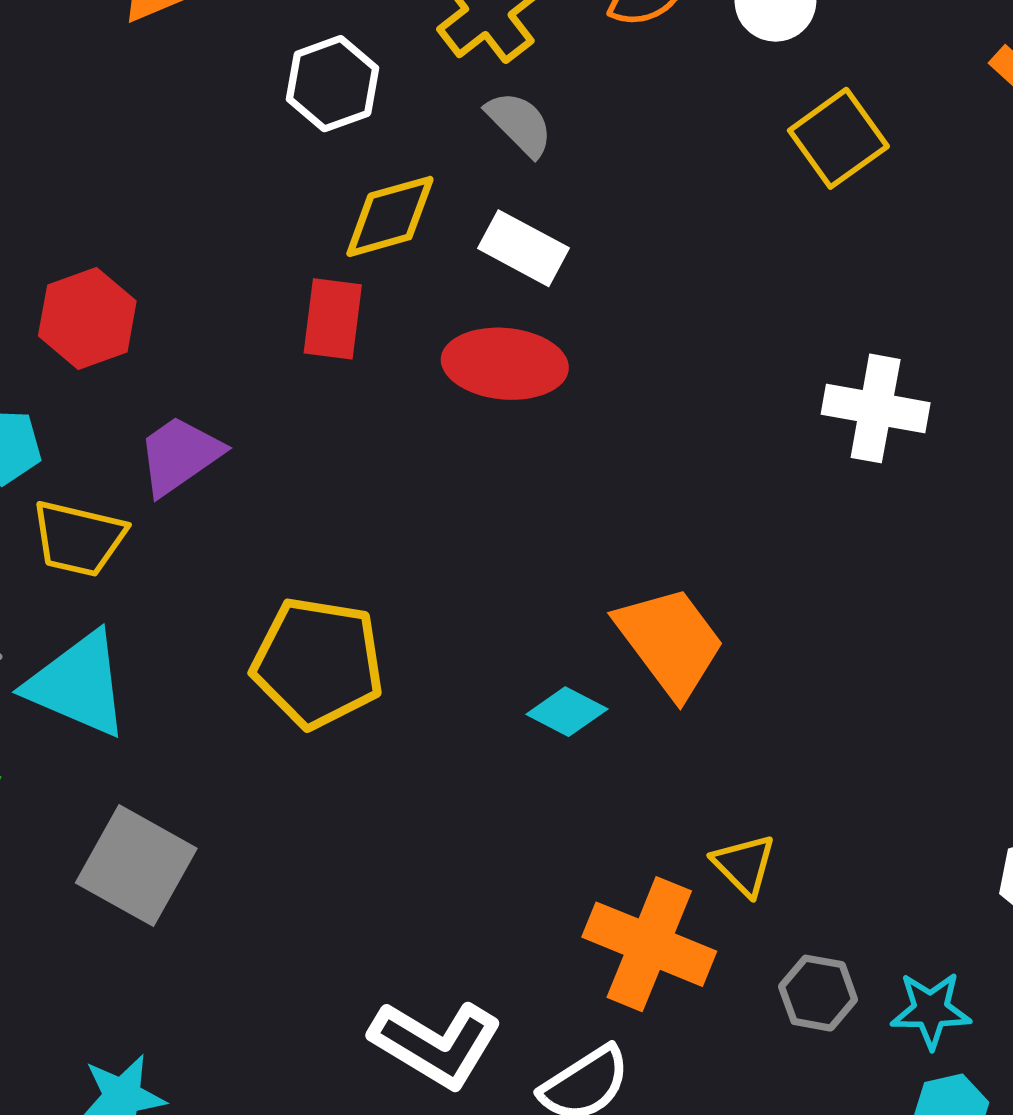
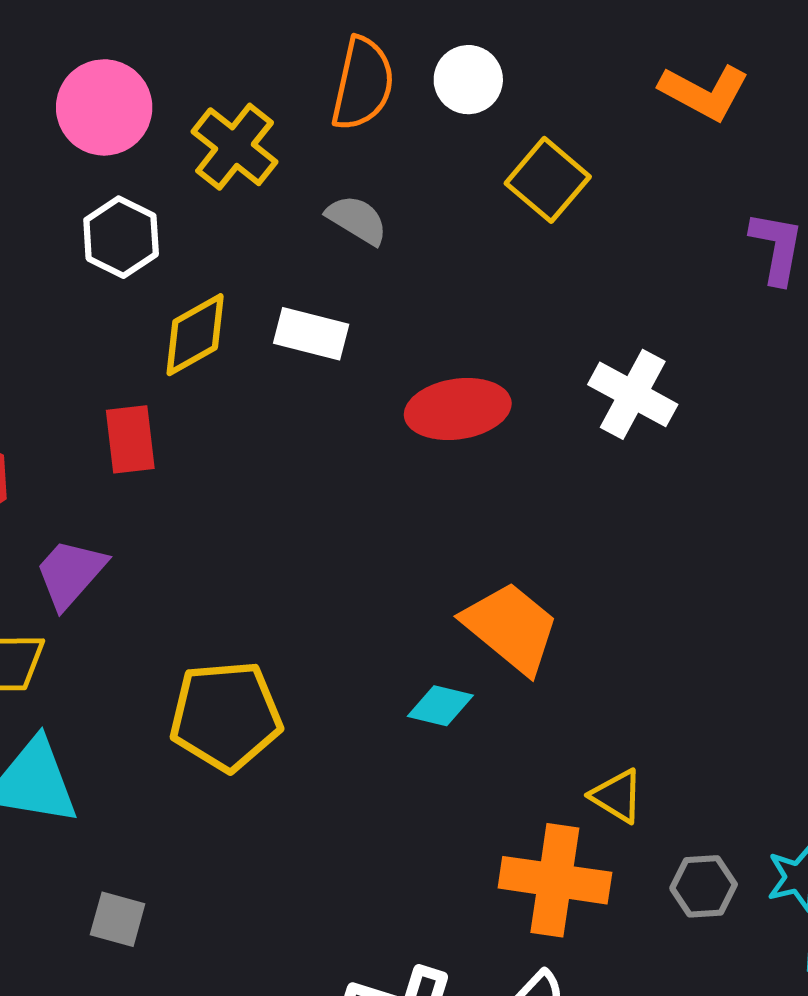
gray semicircle: (520, 124) -> (357, 220), moved
red rectangle: (333, 319) -> (130, 439), moved
red ellipse: (505, 364) -> (458, 409), moved
white cross: (876, 408) -> (633, 394), turned 32
gray square: (136, 866) -> (118, 919), size x0.6

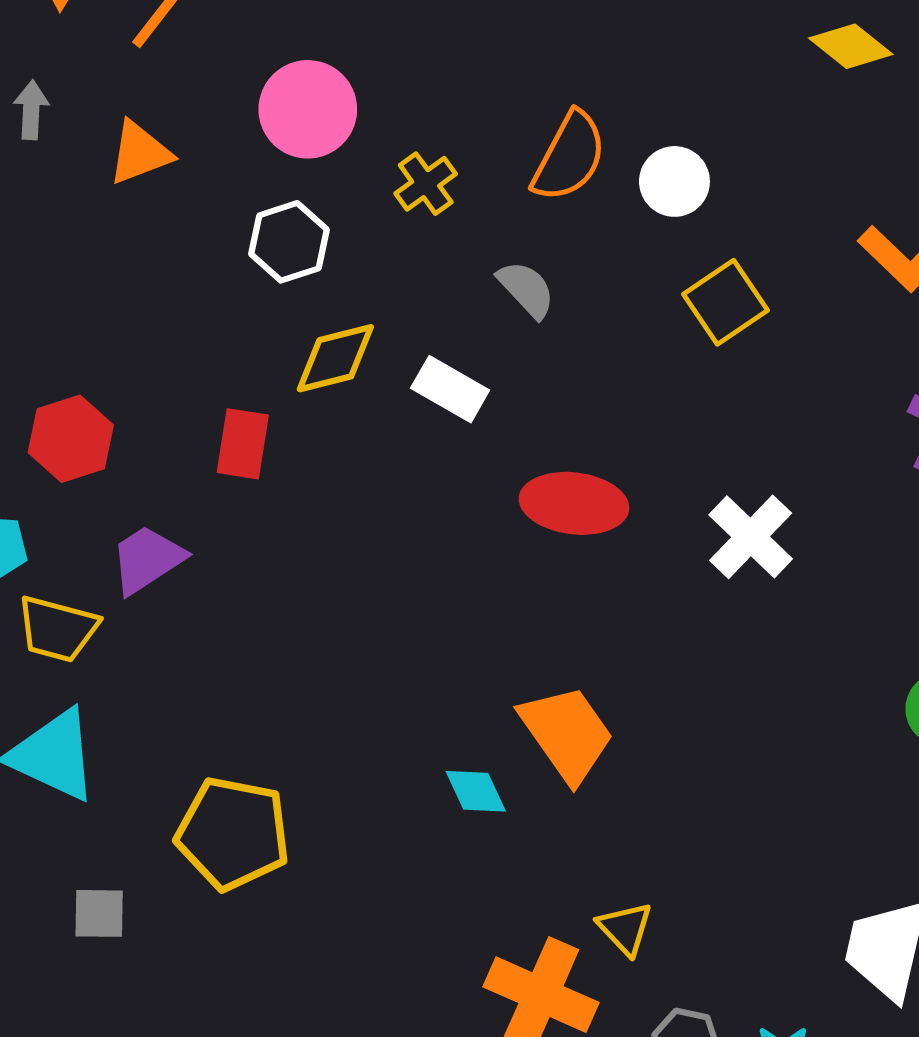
yellow cross: (235, 147) -> (426, 184), size x0.7
cyan diamond: (440, 706) -> (476, 791), turned 36
yellow pentagon: (226, 716) -> (233, 833), moved
gray square: (118, 919) -> (99, 913), turned -30

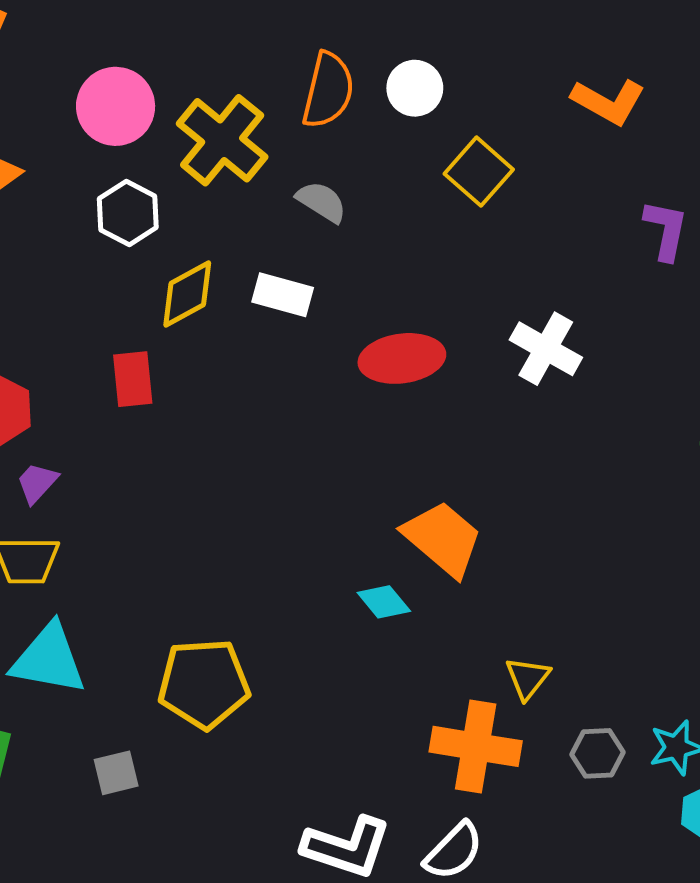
yellow cross: (426, 184) -> (222, 140), size x1.8
purple trapezoid: (147, 559) -> (37, 483), moved, size x0.7
yellow triangle: (625, 928) -> (528, 678), turned 36

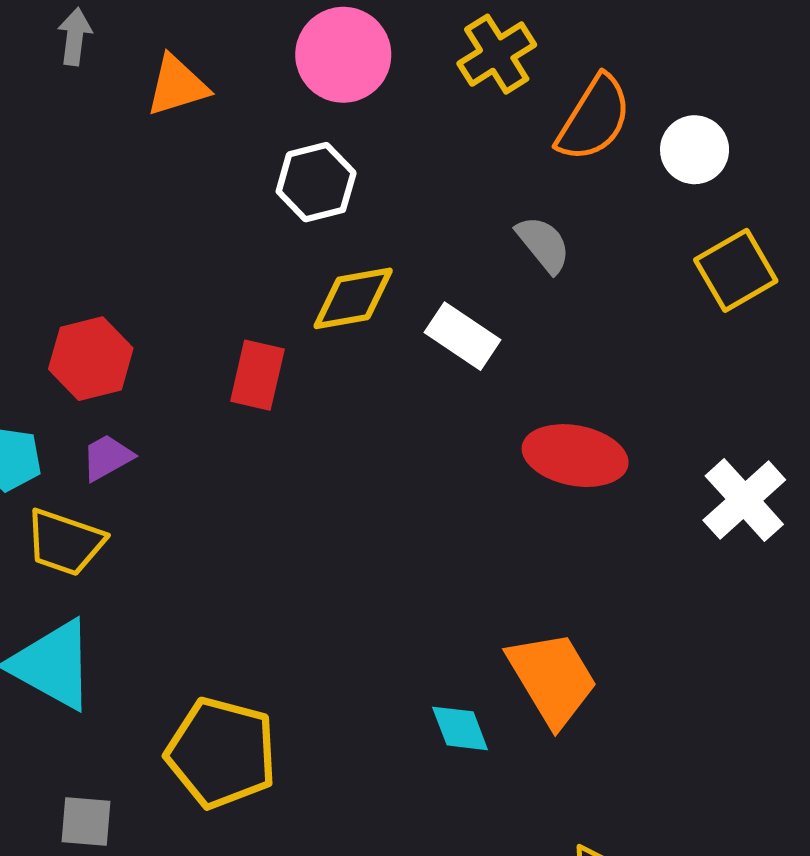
yellow cross: (222, 140) -> (497, 54), moved, size x0.7

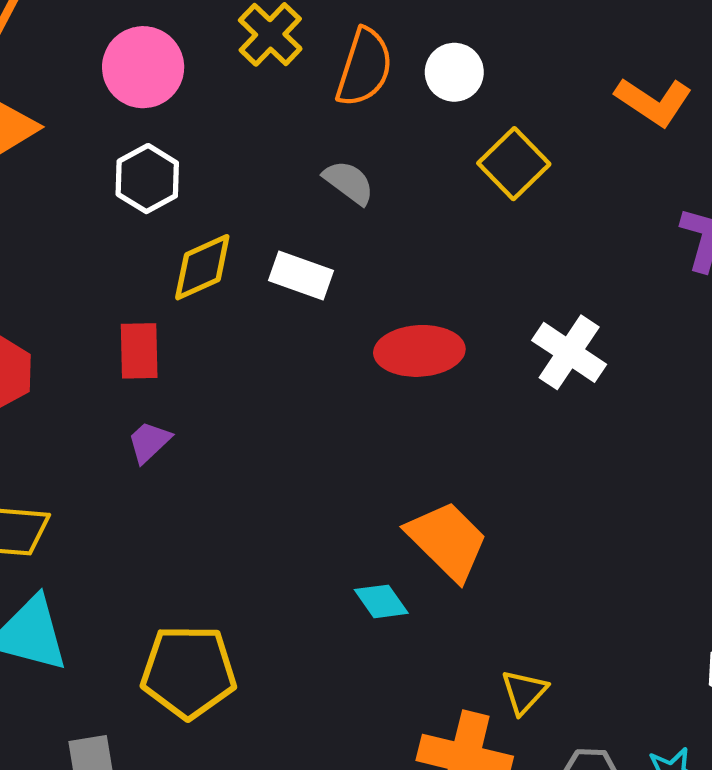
purple trapezoid: (107, 457) -> (149, 442), moved

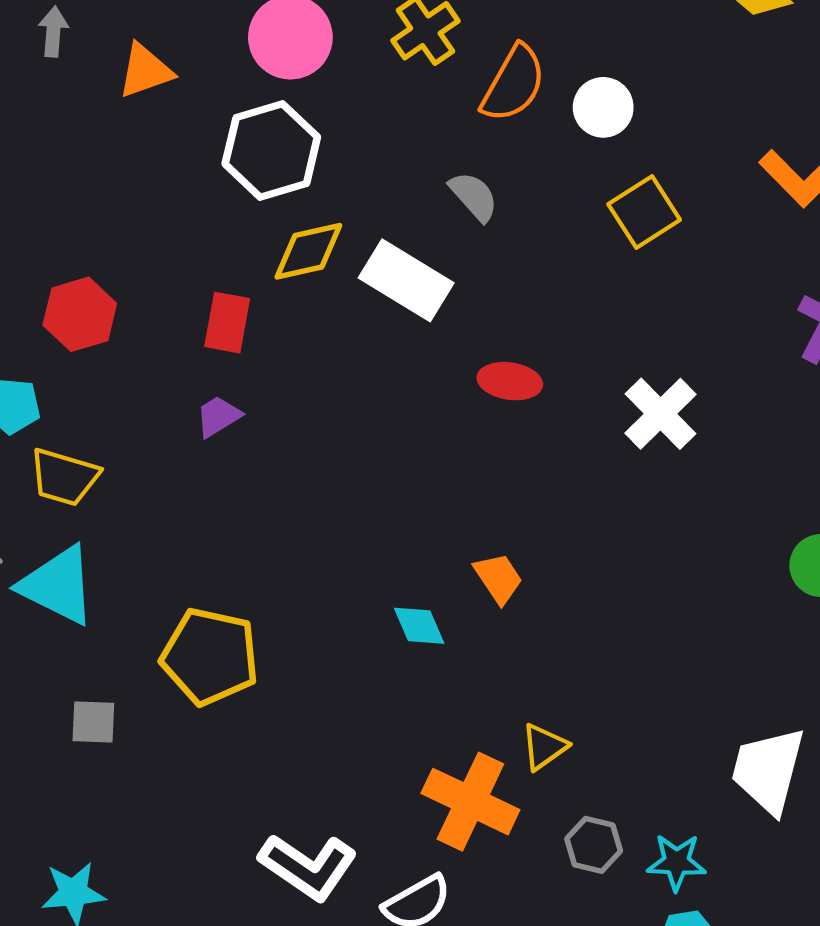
white hexagon: (147, 179) -> (271, 150), size x1.4
white rectangle: (301, 276) -> (406, 280), size x1.4
red ellipse: (419, 351) -> (510, 381), size x0.7
orange trapezoid: (447, 541) -> (498, 578), size x0.6

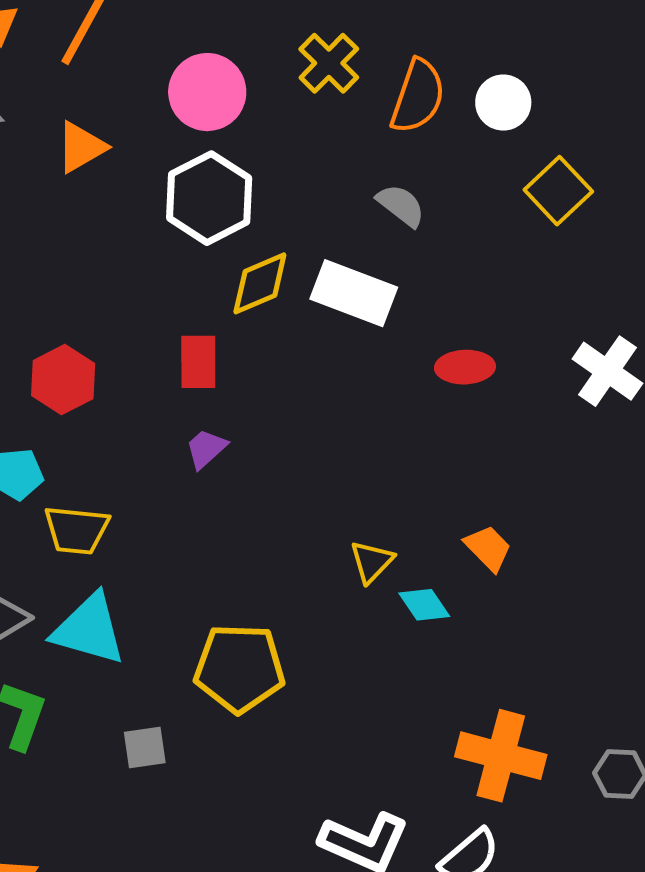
yellow triangle: (544, 747) -> (372, 562), moved

